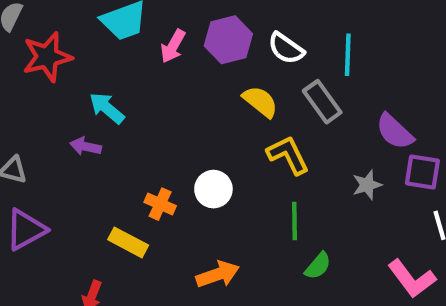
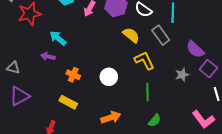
purple square: (422, 172) -> (208, 69), turned 30
orange cross: (160, 204) -> (73, 75), moved
green semicircle: (318, 266) -> (155, 120), moved

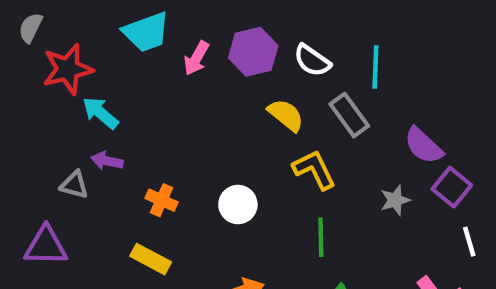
cyan arrow: (58, 38) -> (100, 113), moved
gray triangle: (13, 68) -> (74, 185), moved
purple triangle: (19, 96) -> (46, 246), turned 30

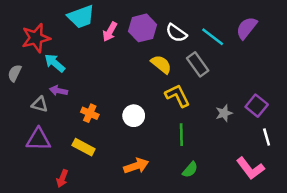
gray semicircle: (31, 28) -> (15, 73), moved
cyan line: (375, 67) -> (213, 37), turned -55
purple semicircle: (423, 146) -> (247, 28), moved, turned 85
purple triangle: (46, 246) -> (38, 140), moved

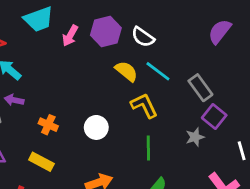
cyan line: (213, 37) -> (158, 71), moved
gray rectangle: (198, 64) -> (200, 88), moved
purple square: (257, 106) -> (214, 116), moved
gray star: (224, 113) -> (195, 137), moved

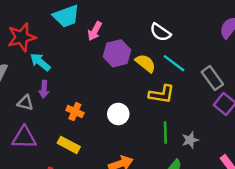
purple hexagon: (106, 31) -> (117, 53), moved
purple arrow: (14, 100) -> (44, 89), turned -98
yellow L-shape: (144, 106) -> (162, 94), turned 125
gray star: (195, 137) -> (190, 140), moved

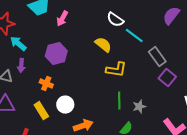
purple hexagon: (117, 53) -> (56, 54), moved
cyan line: (174, 63) -> (134, 36), moved
white circle: (118, 114) -> (65, 105), moved
yellow rectangle: (69, 145) -> (41, 111), turned 30

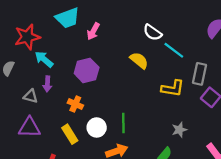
gray rectangle: (157, 57) -> (199, 74), turned 48
yellow L-shape: (116, 70) -> (173, 88), moved
green line: (119, 101) -> (123, 123), moved

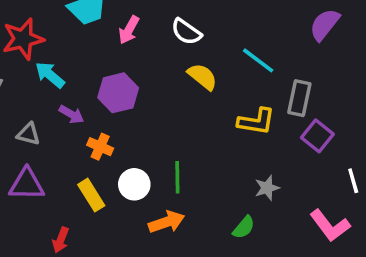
white semicircle: (153, 32) -> (186, 32), moved
purple arrow: (47, 84) -> (71, 114), moved, turned -64

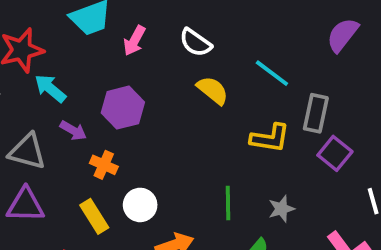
gray triangle: (28, 134) -> (27, 151), size x1.5
green line: (177, 177) -> (228, 203), moved

